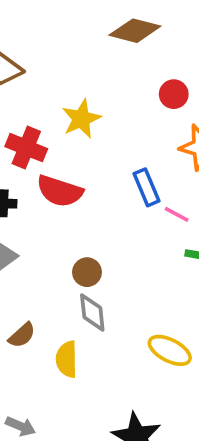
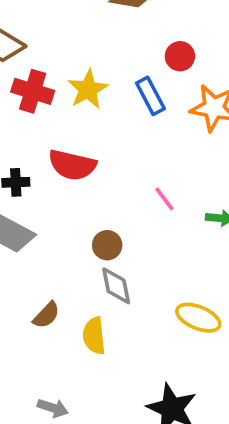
red cross: (26, 148) -> (33, 91), moved
blue rectangle: (146, 187) -> (150, 96), moved
pink line: (177, 214) -> (164, 199), moved, turned 30

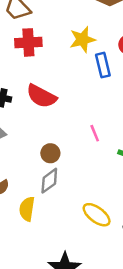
yellow star: (88, 89) -> (82, 40), moved
red cross: (33, 91) -> (28, 42), turned -35
gray diamond: (116, 286) -> (49, 181), turned 50

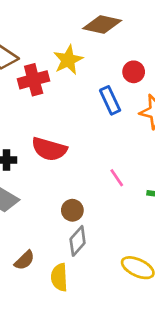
yellow star: (82, 40) -> (68, 60), moved
red cross: (28, 42) -> (34, 80), moved

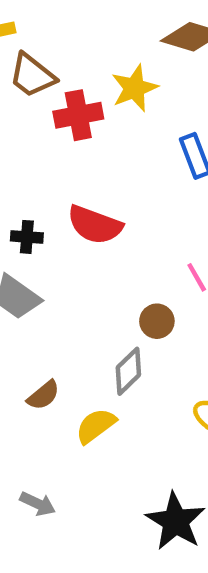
brown circle: (72, 210) -> (157, 321), moved
yellow semicircle: (59, 277) -> (96, 426), turned 52

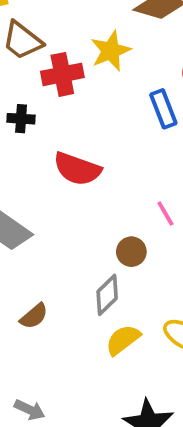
black cross: (27, 237) -> (21, 119), moved
yellow semicircle: (96, 426) -> (123, 340), moved

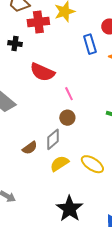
pink line: (165, 214) -> (69, 94), moved
brown semicircle: (34, 316) -> (30, 148), moved

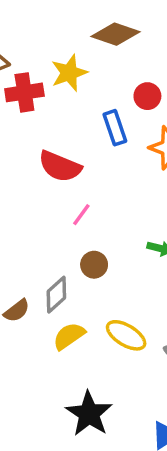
red semicircle: (42, 72) -> (60, 166), moved
pink line: (69, 94) -> (81, 215), turned 64
brown circle: (67, 118) -> (94, 265), moved

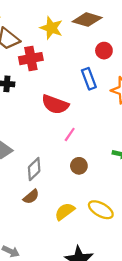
yellow star: (69, 73) -> (51, 28), moved, turned -30
red circle: (147, 96) -> (104, 51), moved
gray diamond: (56, 295) -> (34, 169), moved

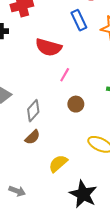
yellow semicircle: (65, 211) -> (58, 164), moved

